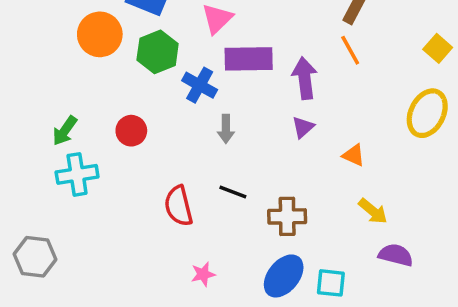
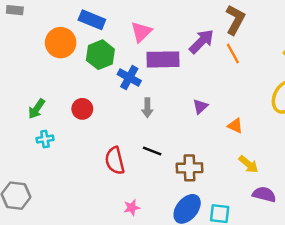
purple arrow: (305, 78) -> (202, 41), moved, turned 52
cyan cross: (77, 174) -> (45, 139), size x0.6

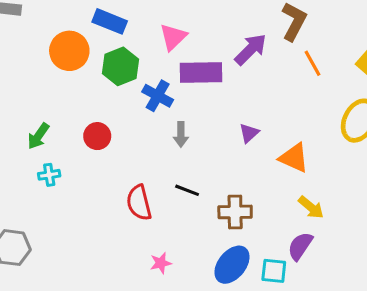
orange line: (233, 53) -> (313, 63), moved
orange triangle: (235, 126) -> (294, 158), size x1.5
purple semicircle: (264, 194) -> (300, 246), moved, turned -70

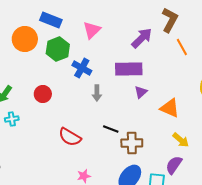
purple rectangle: (201, 73) -> (129, 69), moved
black line: (187, 190) -> (111, 129), moved
red semicircle: (139, 203) -> (70, 137), turned -45

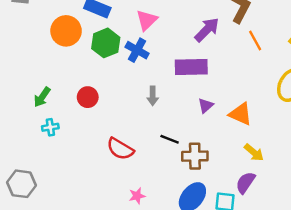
blue cross: (82, 68) -> (137, 50), moved
purple triangle: (141, 92) -> (206, 106), moved

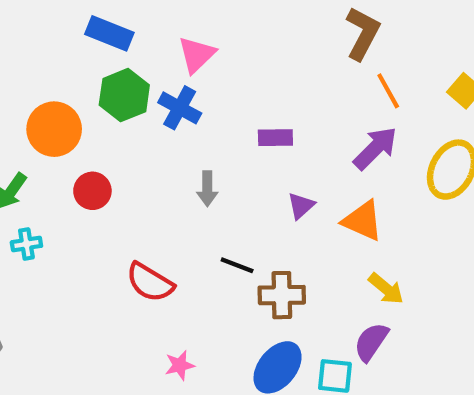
purple arrow: (207, 30) -> (375, 148), moved
orange circle: (66, 31) -> (54, 129), moved
purple rectangle: (191, 67) -> (275, 138), size x0.6

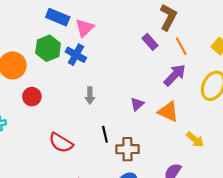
blue rectangle: (109, 33) -> (58, 17), moved
purple rectangle: (275, 138) -> (150, 42), moved, turned 49
black line: (237, 265) -> (105, 134), turned 56
yellow arrow: (386, 289) -> (195, 140), moved

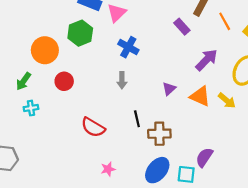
orange line: (181, 46) -> (225, 21), moved
blue cross: (76, 55) -> (128, 47), moved
yellow arrow: (195, 140) -> (227, 101), moved

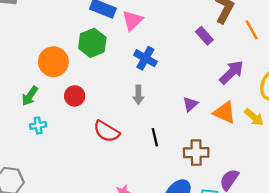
red semicircle: (93, 127) -> (106, 131), moved
brown cross: (159, 134) -> (196, 153), moved

